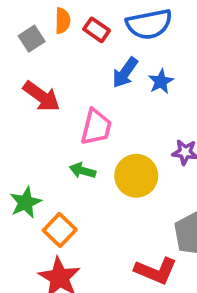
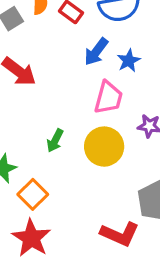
pink trapezoid: (96, 127) -> (108, 98), moved
green arrow: (83, 171) -> (55, 141), turned -80

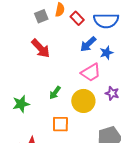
pink trapezoid: (108, 98) -> (91, 72), turned 35
orange square: (33, 194) -> (60, 124), moved, turned 36

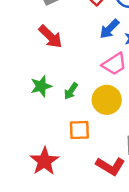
green star: (21, 104) -> (41, 86), moved

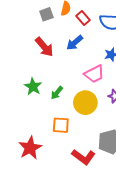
blue arrow: (109, 29) -> (75, 43), moved
green star: (41, 86) -> (33, 87), turned -30

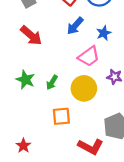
blue arrow: (75, 43) -> (75, 26), moved
red star: (30, 148) -> (23, 146), moved, size x0.6

